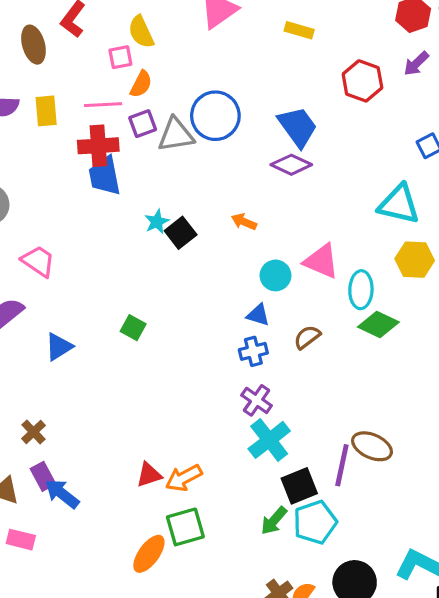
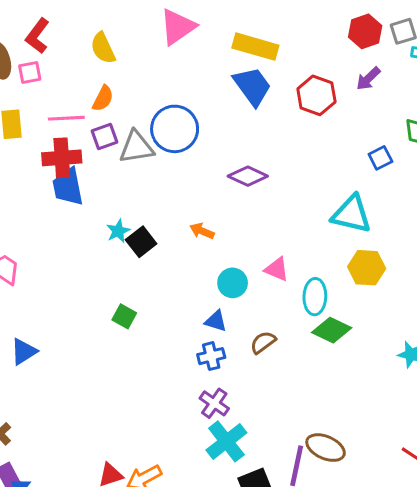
yellow rectangle: (299, 30) -> (255, 47), size x1.6
pink square: (120, 57) -> (30, 72), moved
blue trapezoid: (298, 127) -> (252, 86), moved
pink triangle: (321, 261) -> (277, 269), size x0.7
green square: (133, 328) -> (124, 316), moved

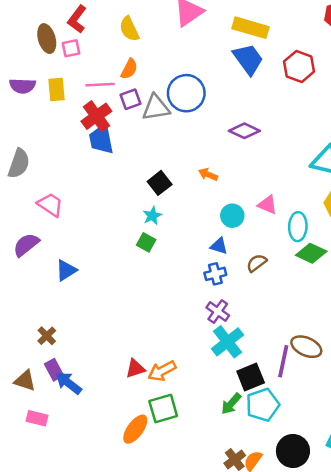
red cross: (62, 158) -> (96, 116), turned -32
cyan star: (118, 231) -> (152, 216), moved

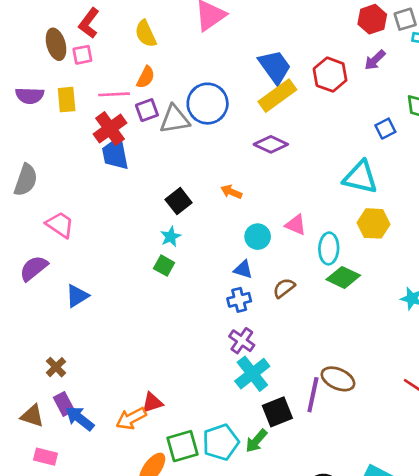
yellow rectangle: (251, 28) -> (277, 96), moved, turned -52
orange arrow: (162, 371) -> (131, 418), moved
cyan pentagon: (263, 405) -> (221, 442), moved

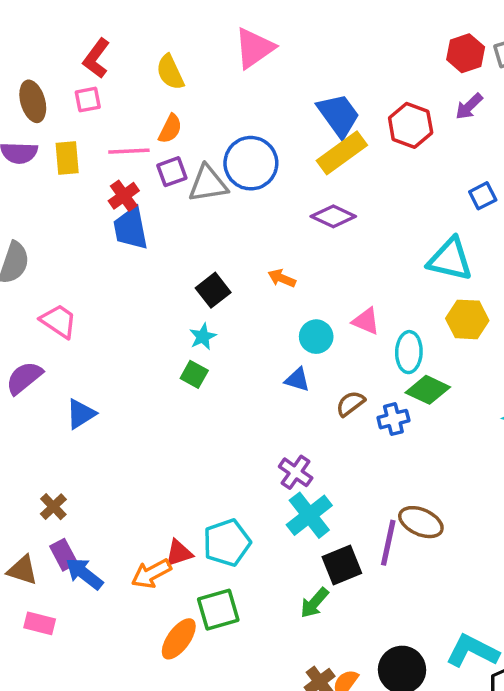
brown ellipse: (56, 44) -> (33, 101), moved
red cross: (110, 129) -> (124, 196), size x0.7
blue cross: (239, 300) -> (393, 419), moved
cyan pentagon: (221, 442) -> (227, 543), moved

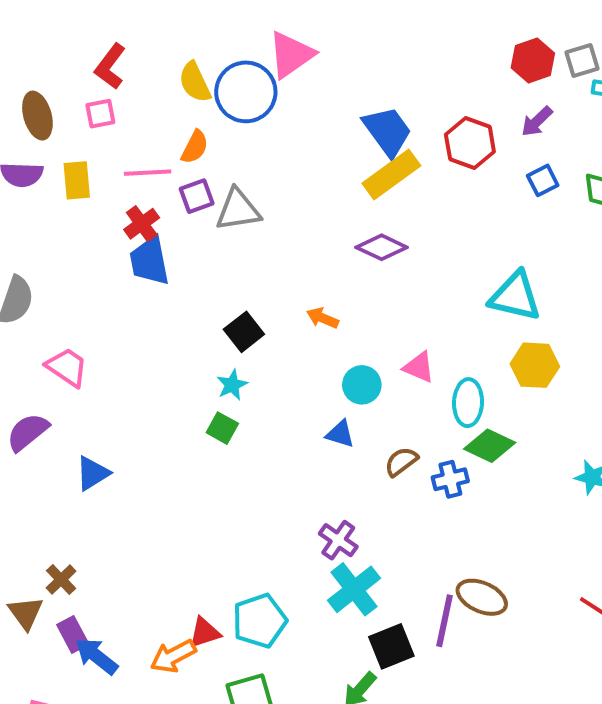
blue circle: (251, 163) -> (246, 92), moved
blue square: (483, 196) -> (543, 180), moved
brown triangle: (22, 570) -> (26, 613), moved, turned 36

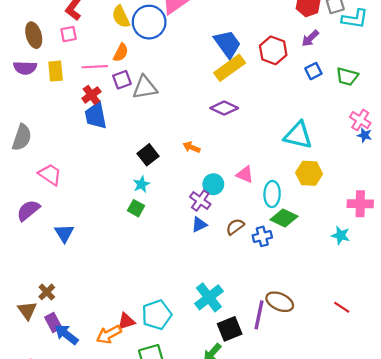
blue triangle: (340, 434) -> (199, 224), moved, turned -42
blue triangle: (93, 473) -> (64, 233), turned -30
purple cross: (338, 540) -> (200, 201), moved

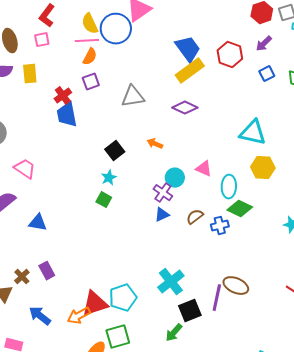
pink line: (95, 67) -> (87, 41), moved
gray triangle: (145, 87) -> (133, 97), moved
blue triangle: (64, 233) -> (38, 223), turned -48
red triangle: (126, 321) -> (95, 304), size x1.6
purple rectangle: (53, 322) -> (47, 271), moved

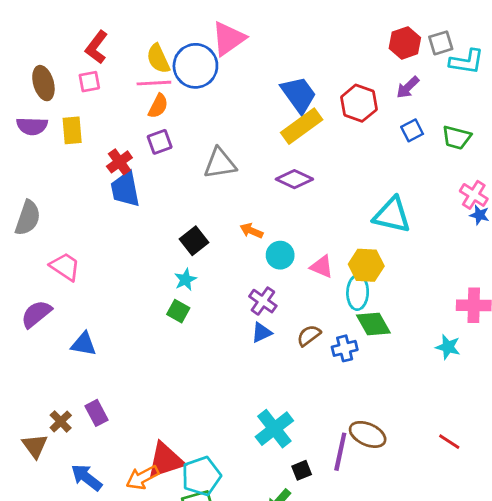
yellow hexagon: (263, 168) -> (366, 265), moved
cyan circle: (175, 178) -> (280, 255), moved
green diamond: (240, 209) -> (373, 324), turned 35
cyan pentagon: (123, 298) -> (201, 476), moved
black square: (190, 311) -> (302, 470), size x0.6

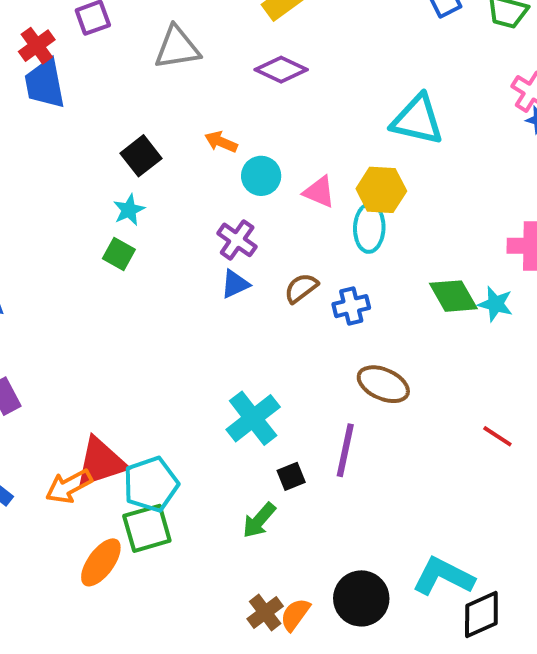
green diamond: (373, 324) -> (453, 296), moved
brown ellipse: (368, 434) -> (383, 384), moved

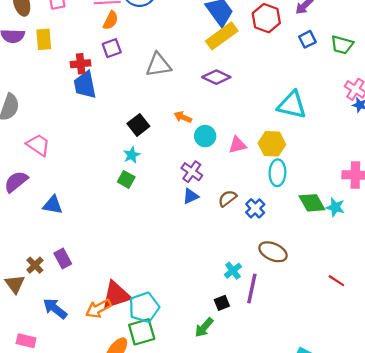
red cross: (37, 46) -> (81, 64), turned 30
pink triangle: (319, 192) -> (237, 145), turned -36
cyan ellipse: (369, 228) -> (277, 173), moved
blue cross: (351, 306) -> (255, 208), turned -30
cyan cross: (253, 418) -> (233, 271), moved, size x0.6

